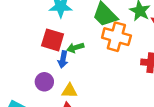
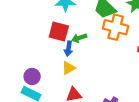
purple circle: (44, 82) -> (32, 76), moved
yellow triangle: (69, 91) -> (68, 68), moved, turned -32

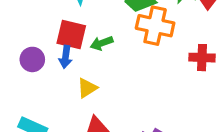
blue arrow: (68, 49) -> (66, 57), moved
purple circle: (32, 76) -> (32, 59), moved

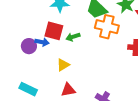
blue arrow: (66, 57) -> (42, 42), moved, turned -88

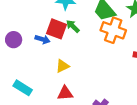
green arrow: (73, 37) -> (73, 26), moved, turned 56
purple circle: (29, 46) -> (14, 40), moved

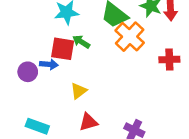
orange cross: (113, 30) -> (130, 37), turned 35
purple circle: (14, 40) -> (28, 72), moved

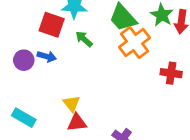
red square: (63, 49) -> (52, 25), moved
yellow triangle: (79, 91) -> (71, 104), moved, turned -42

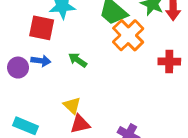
green arrow: (84, 39) -> (78, 60), moved

